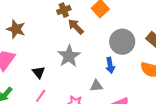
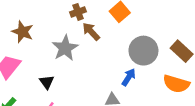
gray star: (69, 56) -> (65, 48), moved
blue arrow: (110, 65) -> (129, 77), turned -140

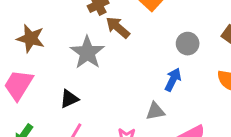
gray circle: (143, 51) -> (188, 44), size x0.6
black triangle: (47, 82) -> (69, 99), turned 49

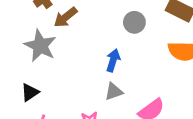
brown arrow: (118, 27) -> (66, 17), turned -70
blue arrow: (173, 80) -> (113, 60), moved

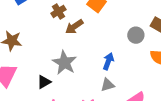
gray circle: (134, 22) -> (136, 35), moved
gray star: (40, 46) -> (64, 63), moved

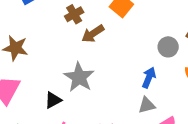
blue arrow: (108, 61) -> (149, 78), moved
gray triangle: (107, 85) -> (147, 105), moved

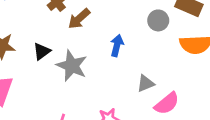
blue arrow: (149, 78) -> (117, 46), moved
black triangle: (53, 100) -> (42, 51), moved

